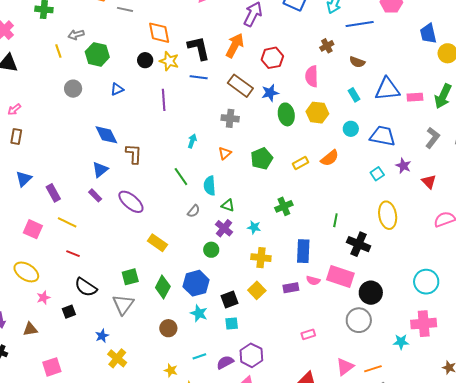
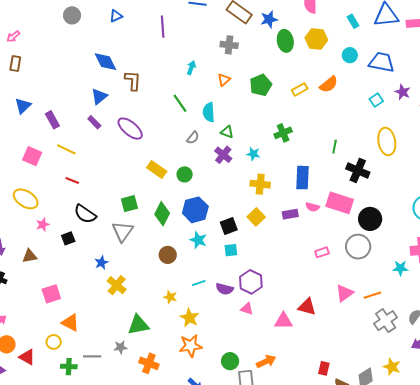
green circle: (211, 250) -> (185, 174), moved
pink rectangle: (308, 334) -> (322, 252), moved
purple semicircle: (225, 362) -> (225, 289), turned -138

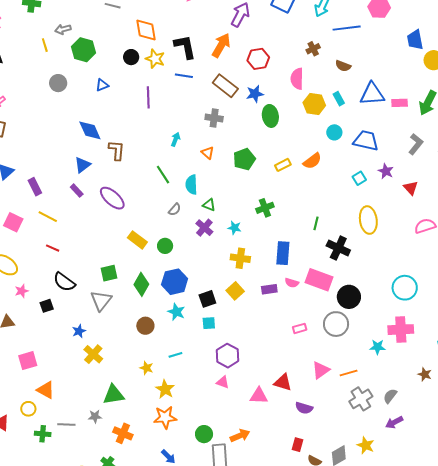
yellow hexagon: (316, 39) -> (314, 104), moved
orange triangle: (224, 80) -> (208, 153), turned -40
purple semicircle: (225, 289) -> (304, 408), moved

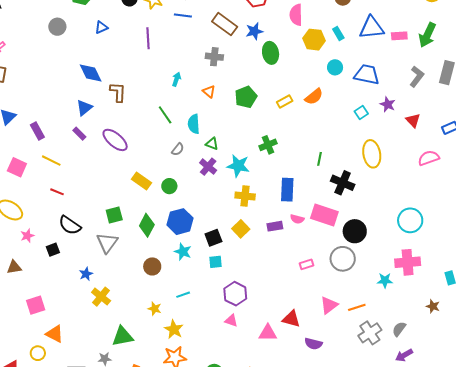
cyan star: (234, 228) -> (238, 166), size x1.6

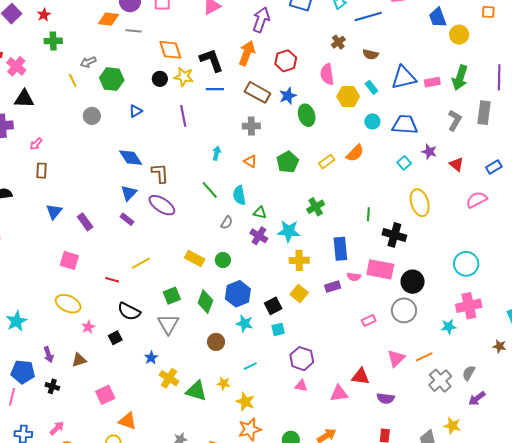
purple ellipse: (115, 140) -> (162, 205), moved
yellow line: (51, 161) -> (141, 263), moved, turned -48
green triangle: (123, 336) -> (196, 391), moved, turned 35

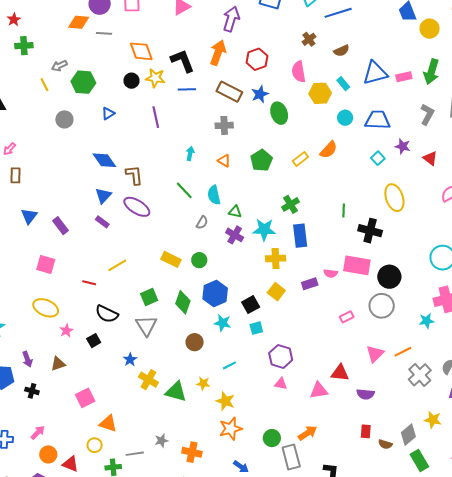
brown semicircle: (371, 54) -> (341, 51), turned -35
blue rectangle: (340, 249) -> (300, 236), moved

